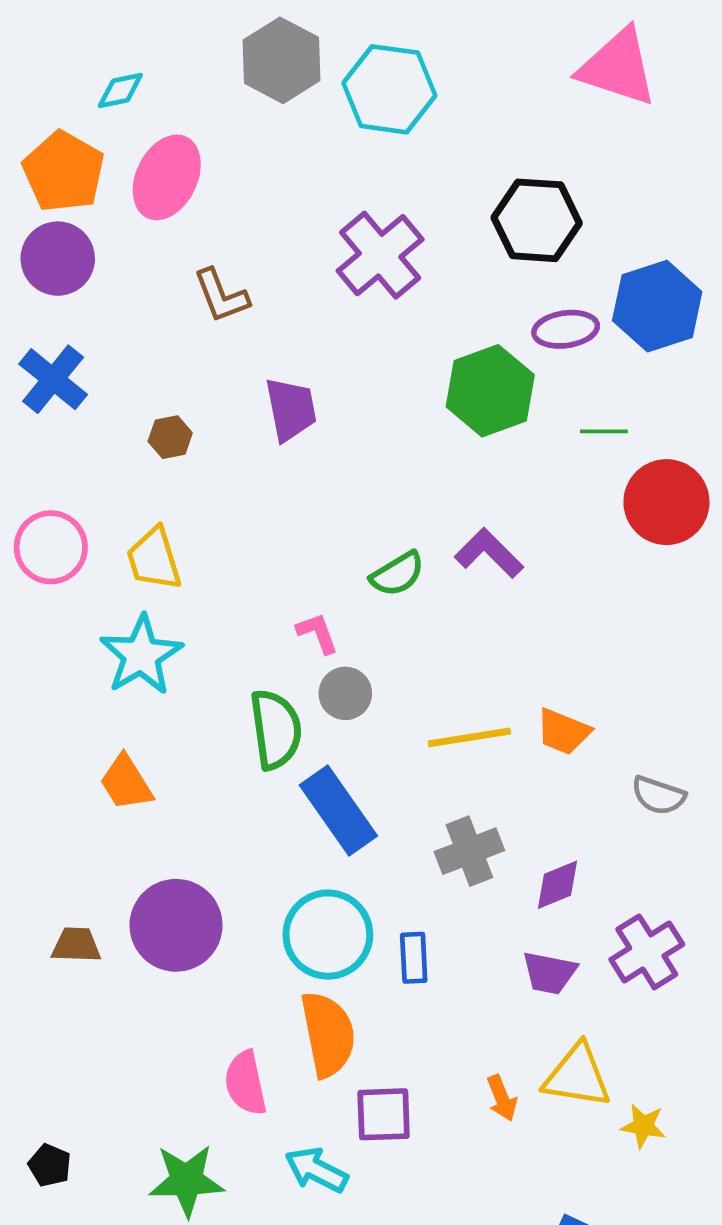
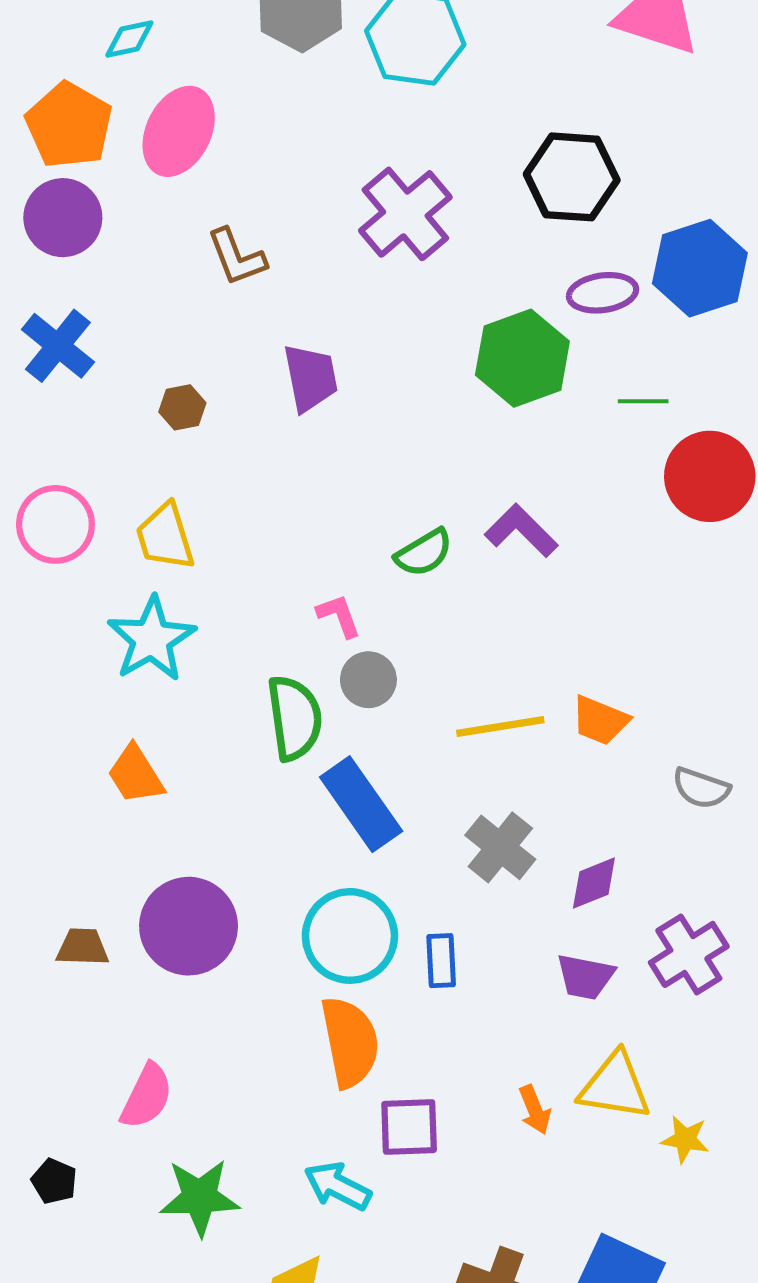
gray cross: (469, 851) -> (500, 847), turned -30
pink semicircle: (246, 1083) -> (147, 1096), moved, turned -142

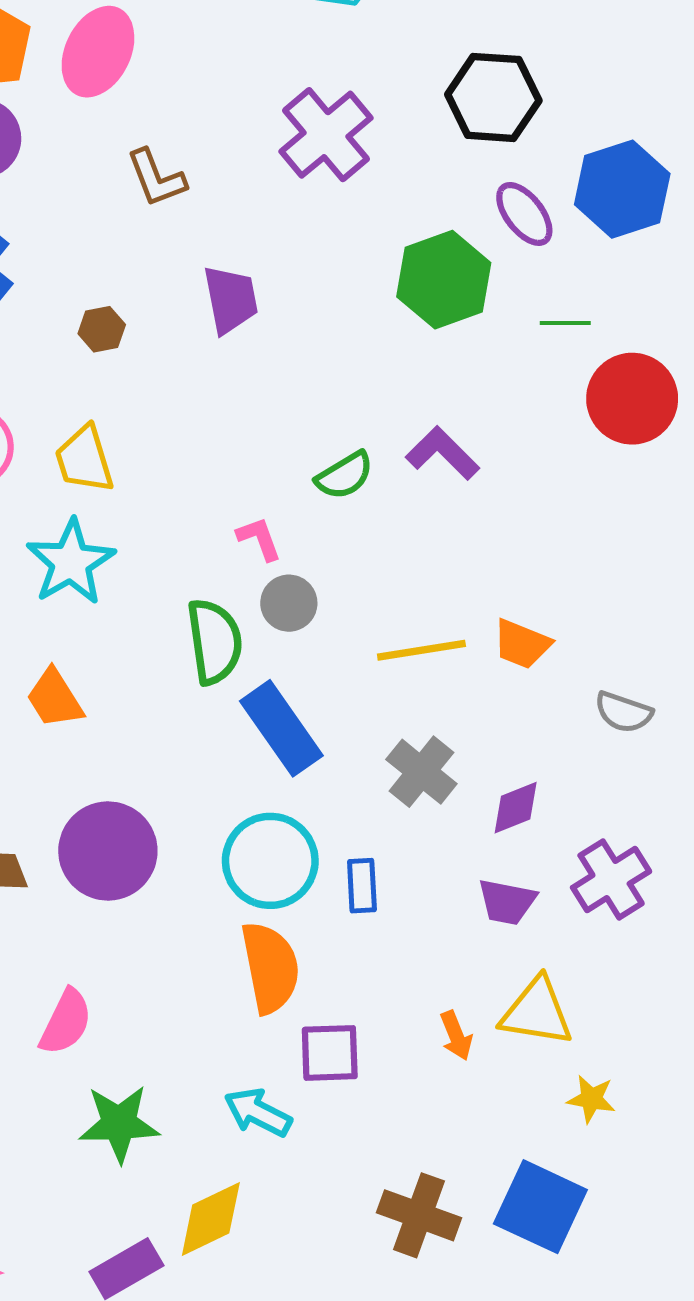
purple ellipse: (603, 293) -> (524, 214), turned 60
yellow star: (685, 1139) -> (591, 1099), moved

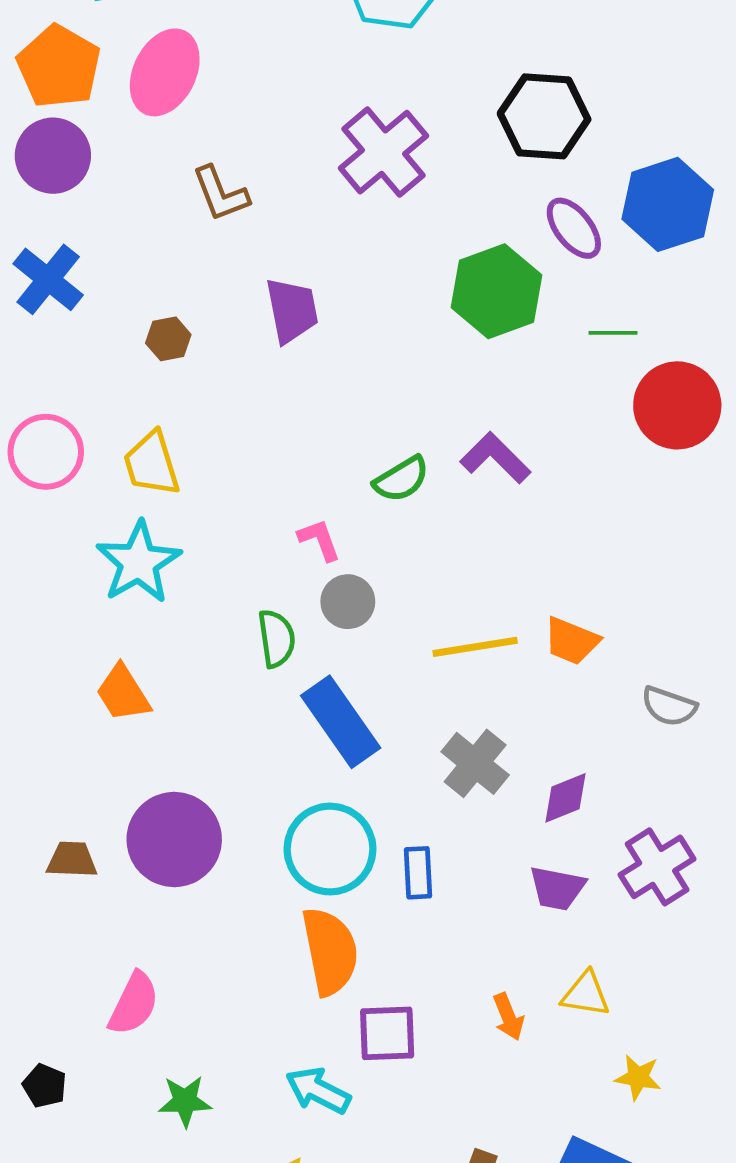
green semicircle: (214, 642) -> (276, 639), size x0.7
yellow triangle: (537, 1012) -> (586, 994), size x0.7
green star: (119, 1124) -> (185, 1101), size x0.7

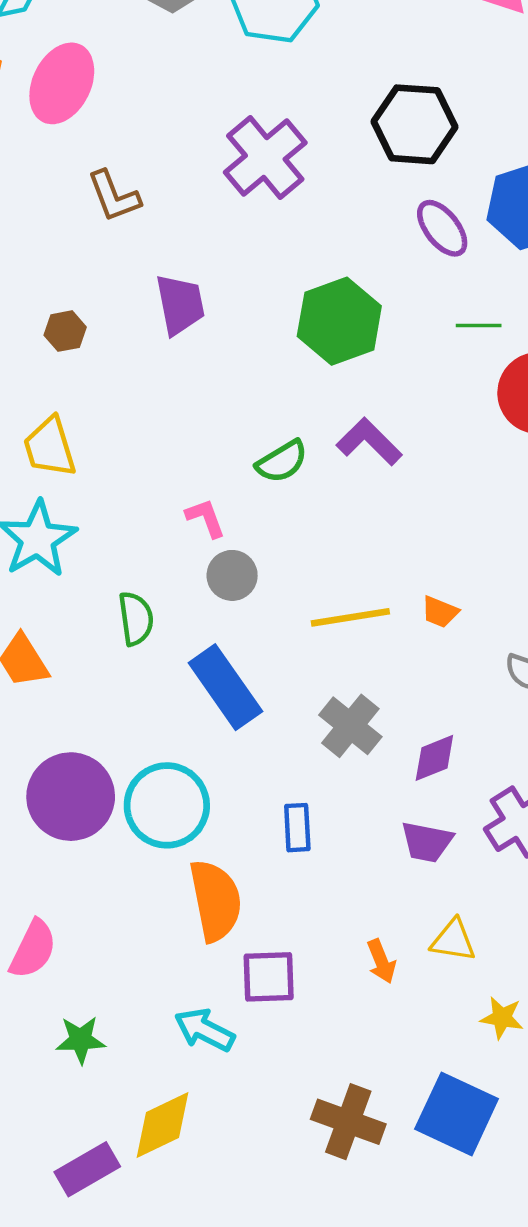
green hexagon: (497, 291) -> (339, 321), moved
green semicircle: (276, 639) -> (136, 619), moved
orange trapezoid: (571, 641) -> (440, 612), size x0.7
cyan circle: (330, 849) -> (167, 805), moved

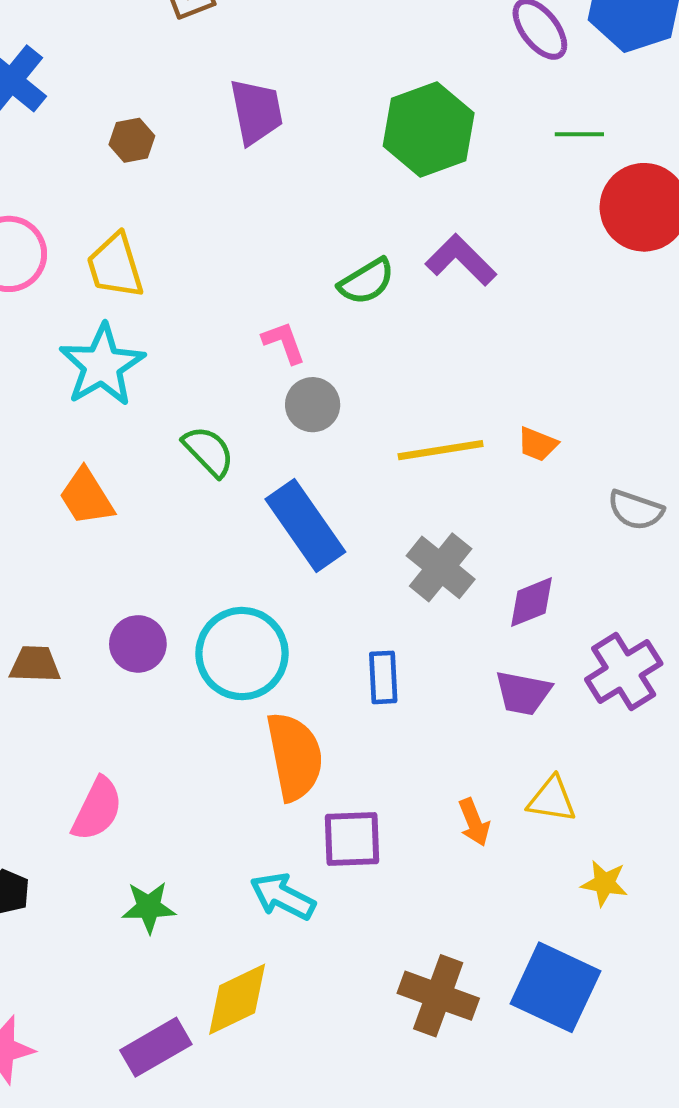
green semicircle: (136, 619) -> (208, 451), turned -36
purple circle: (71, 797) -> (138, 644), size x0.6

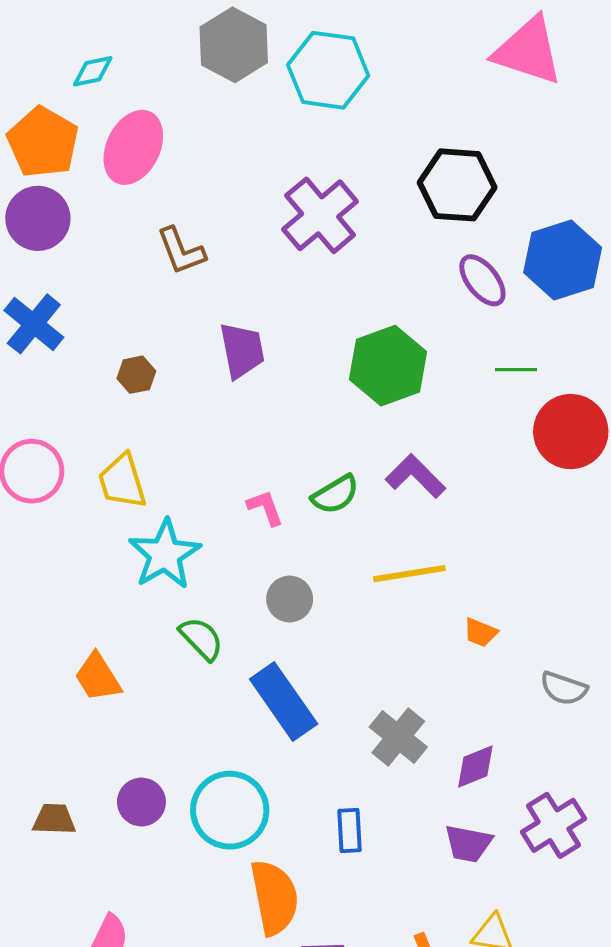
pink L-shape: (284, 342) -> (265, 508), moved
cyan star: (102, 365) -> (165, 554), moved
yellow line: (441, 450) -> (409, 574), moved

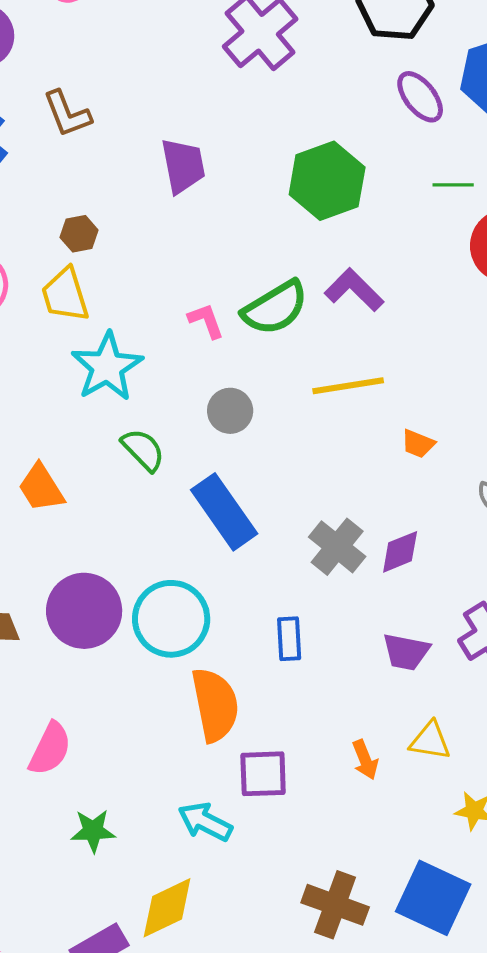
brown L-shape: (181, 251) -> (67, 114), moved
brown hexagon: (136, 375) -> (79, 234), moved
green semicircle: (335, 494) -> (275, 308), size x1.4
purple diamond: (475, 766) -> (400, 552), moved
purple circle: (141, 802) -> (84, 611), size x1.6

